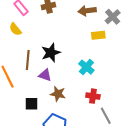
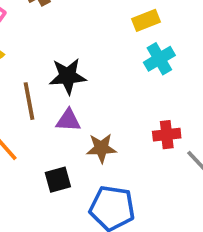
black star: (51, 53) -> (68, 76), turned 30
cyan cross: (86, 67) -> (159, 59), moved, turned 35

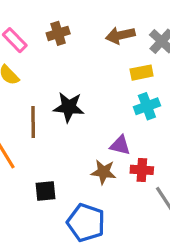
purple triangle: (68, 120) -> (120, 145), moved
brown star: (101, 148) -> (103, 172), moved

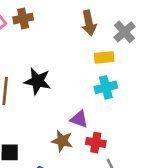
brown cross: (58, 33) -> (23, 19), moved
brown arrow: (120, 35) -> (89, 23), turned -95

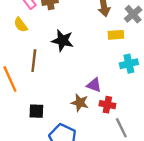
black star: (37, 81) -> (63, 41), moved
cyan cross: (106, 87) -> (129, 64), moved

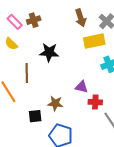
yellow rectangle: (116, 35) -> (94, 41), size x1.5
brown star: (80, 103) -> (55, 103), moved

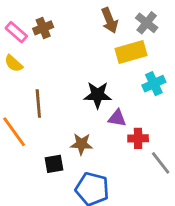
black star: (49, 52) -> (98, 95), moved

